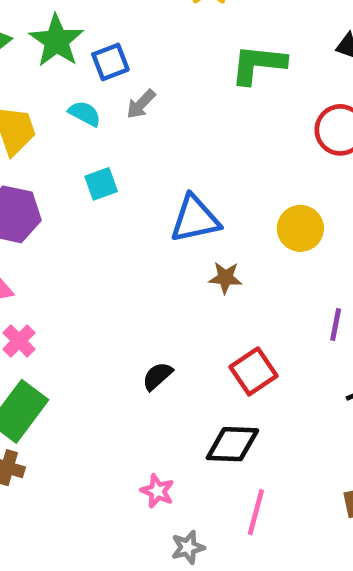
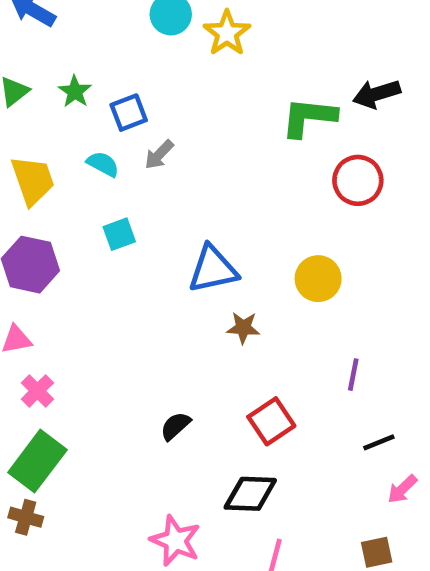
green star: (57, 41) -> (75, 91), size x0.6
green L-shape: (258, 64) -> (309, 117), moved
pink star: (157, 491) -> (175, 541), size x1.5

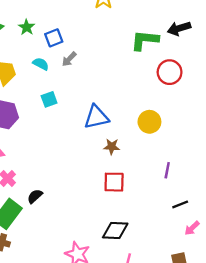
red square: (271, 421) -> (114, 182), moved, turned 35
black semicircle: (175, 426) -> (35, 196), moved

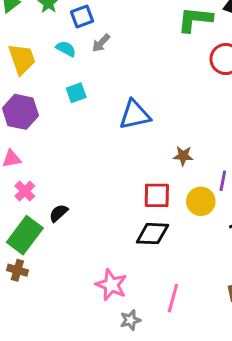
yellow circle: (149, 122) -> (201, 201), moved
brown star: (112, 147) -> (183, 156), moved
black diamond: (115, 230) -> (152, 234), moved

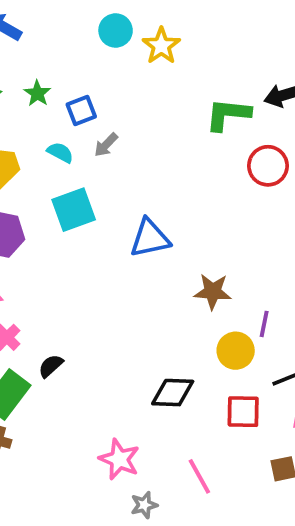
cyan square: (76, 93) -> (74, 210), size x1.6
brown star: (183, 156) -> (213, 292), size x1.4
red square: (157, 195) -> (243, 412), moved
pink line: (173, 298) -> (199, 476), turned -44

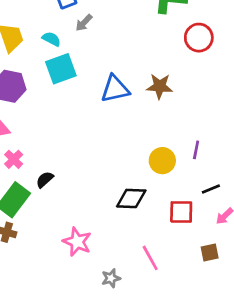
cyan semicircle: (60, 152) -> (51, 39), moved
brown star: (213, 292) -> (160, 86), moved
yellow circle: (236, 351) -> (162, 161), moved
pink star: (119, 459) -> (77, 242), moved

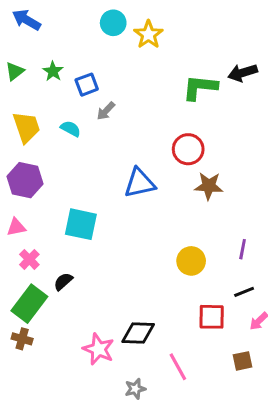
red circle: (199, 38) -> (188, 149), moved
cyan square: (61, 69) -> (81, 224), moved, turned 32
brown star: (160, 86) -> (209, 186), moved
purple line: (196, 150) -> (243, 249), moved
black diamond: (131, 198) -> (138, 333), moved

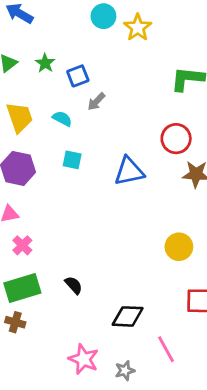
cyan square: (81, 224) -> (72, 160), moved, size x0.6
black semicircle: (63, 282) -> (74, 285), moved, turned 90
green rectangle: (29, 304) -> (22, 288), turned 36
pink star: (98, 349) -> (84, 359), moved

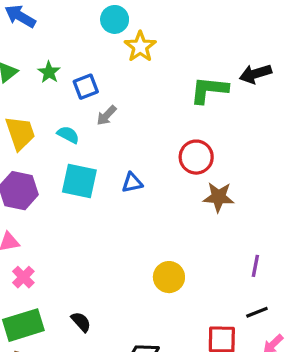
yellow star: (138, 28) -> (140, 47), moved
cyan square: (72, 160) -> (79, 181), size x1.6
blue triangle: (129, 171) -> (132, 183), moved, size x0.6
yellow circle: (179, 247) -> (169, 277), moved

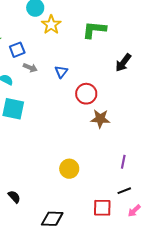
black arrow: (255, 74) -> (123, 63), moved, turned -36
green L-shape: (209, 90) -> (94, 30), moved
gray arrow: (107, 115) -> (30, 68), turned -112
blue triangle: (132, 183) -> (61, 72), moved, turned -40

